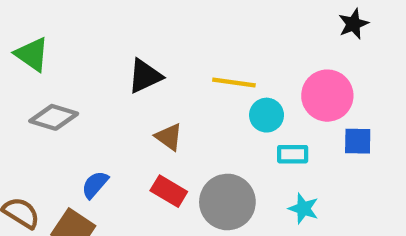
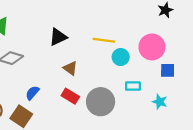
cyan rectangle: (293, 154) -> (133, 86), moved
cyan star: (303, 209) -> (160, 102), moved

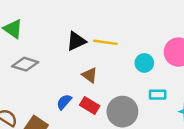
yellow line: (104, 40) -> (105, 42), moved
blue semicircle: (32, 93) -> (64, 102), moved

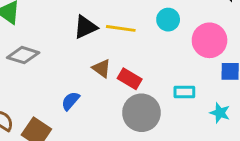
cyan circle: (144, 63) -> (168, 20), moved
red rectangle: (90, 106) -> (130, 79), moved

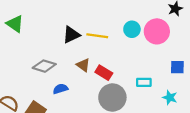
pink circle: (210, 40) -> (157, 31), moved
gray diamond: (23, 55) -> (44, 66), moved
blue semicircle: (70, 101) -> (60, 89), turned 32

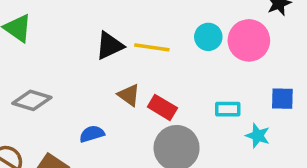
gray diamond: (44, 66) -> (32, 100), moved
cyan rectangle: (144, 82) -> (228, 109), moved
cyan star: (170, 97) -> (258, 136), moved

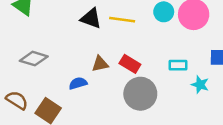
black triangle: (110, 46) -> (91, 18), turned 45
brown triangle: (129, 95) -> (100, 64), moved, turned -48

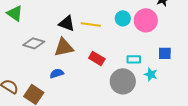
gray diamond: (34, 59) -> (34, 43), moved
brown triangle: (100, 64) -> (64, 47), moved, size x1.5
gray circle: (140, 94) -> (123, 81), moved

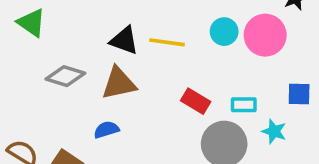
red rectangle: (97, 58) -> (196, 101), moved

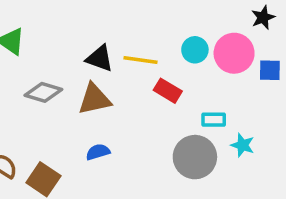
blue square: (299, 94) -> (270, 70), moved
red rectangle: (196, 101) -> (168, 91), moved
blue semicircle: (106, 130) -> (98, 152), moved

